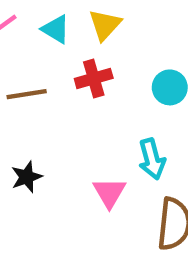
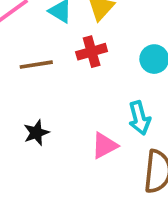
pink triangle: (109, 193) -> (104, 146), turned 32

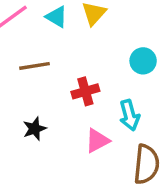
red cross: (92, 52) -> (85, 91), moved

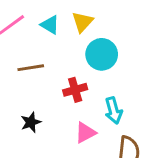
cyan circle: (143, 61) -> (102, 54), moved, size x1.4

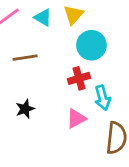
red cross: (75, 90) -> (79, 78), moved

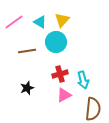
cyan circle: (91, 45) -> (56, 42), moved
red cross: (79, 78) -> (60, 74), moved

